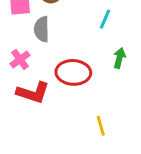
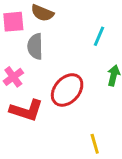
red ellipse: (73, 72) -> (67, 90), turned -52

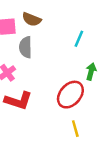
red ellipse: (67, 90) -> (70, 95), moved

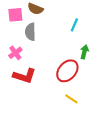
yellow line: (75, 129) -> (71, 99), turned -40

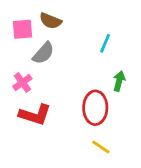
gray semicircle: (30, 32) -> (43, 53), turned -138
red ellipse: (67, 71) -> (95, 108), turned -40

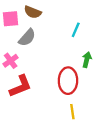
red L-shape: (35, 115) -> (20, 86), turned -40
yellow line: (101, 147) -> (72, 112), turned 48

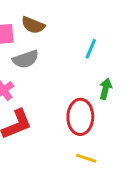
gray semicircle: (27, 38) -> (26, 59), turned 30
yellow line: (72, 112) -> (86, 158), turned -64

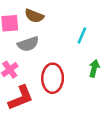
red ellipse: (80, 117) -> (53, 78), moved

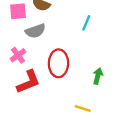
green arrow: (94, 68) -> (98, 76), moved

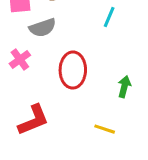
red L-shape: (28, 82) -> (33, 120), moved

